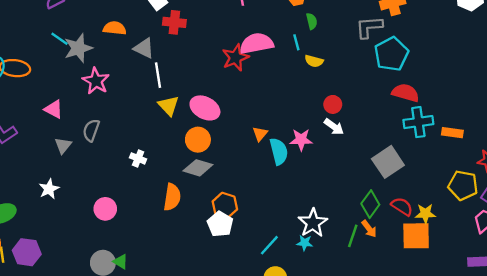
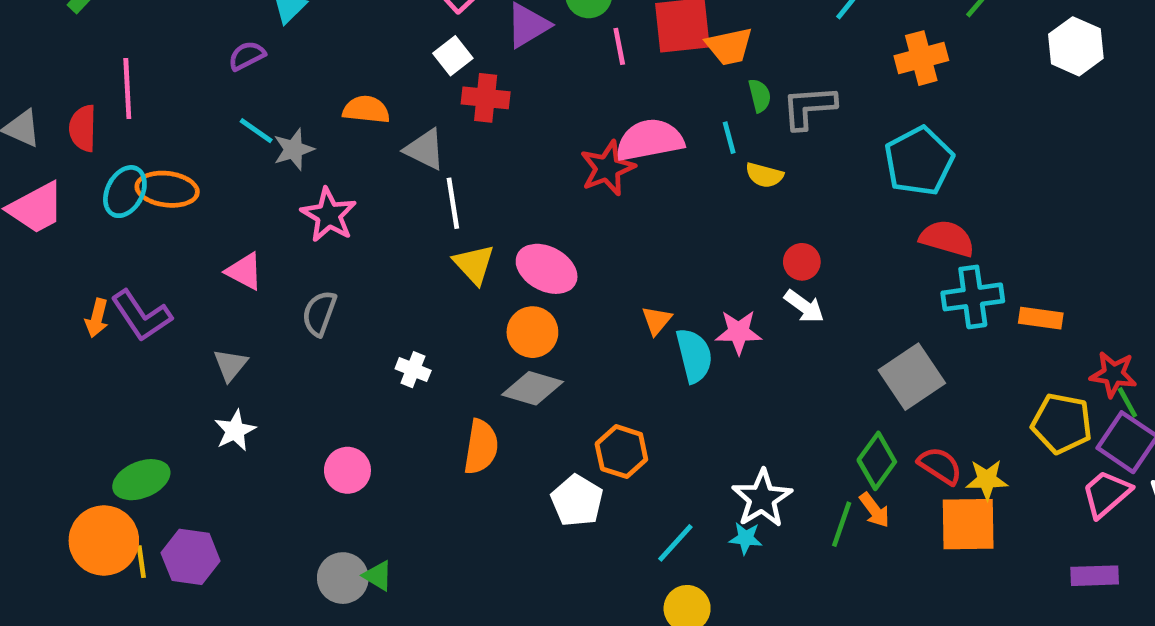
gray L-shape: (369, 27) -> (809, 107), moved
gray star: (78, 48) -> (294, 149), size x0.7
gray triangle: (63, 146) -> (230, 365), moved
orange hexagon: (225, 205) -> (621, 452), moved

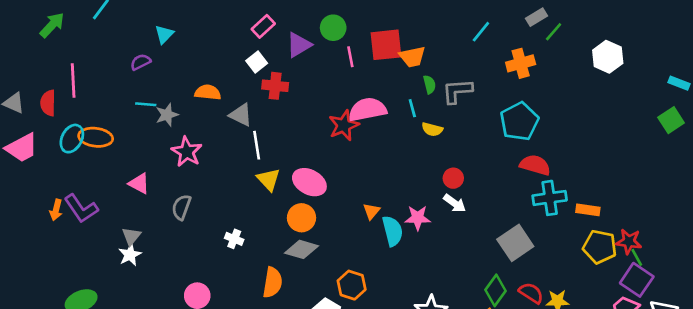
cyan line: (256, 131) -> (146, 104), turned -30
yellow pentagon: (1062, 423) -> (600, 247), moved
white star: (235, 430) -> (130, 255), moved

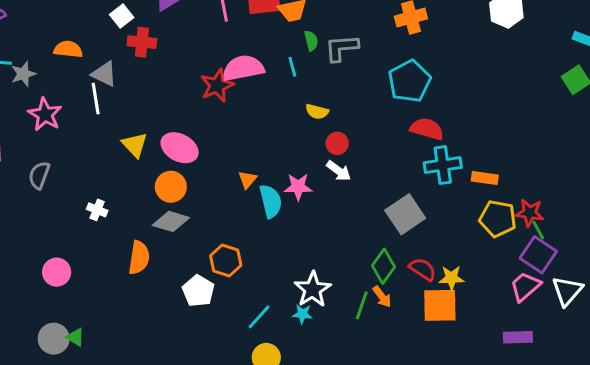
yellow semicircle: (432, 129) -> (317, 112), moved
white line: (257, 145) -> (96, 99), moved

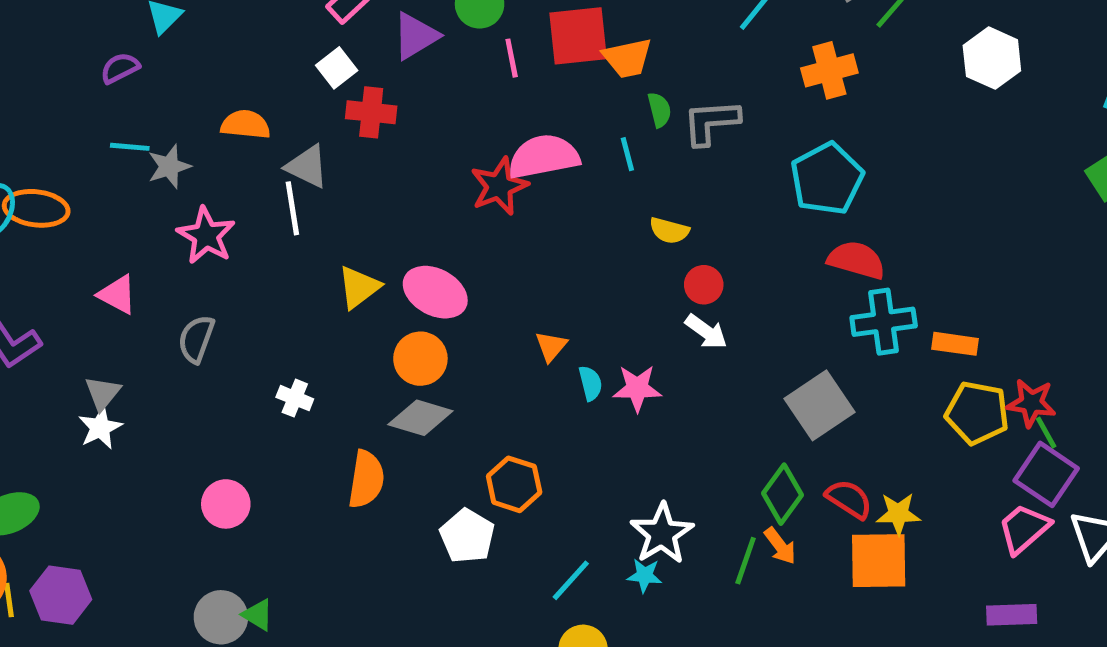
yellow triangle: (135, 145) -> (359, 287), turned 36
pink star: (298, 187) -> (637, 388), moved
cyan semicircle: (271, 201) -> (590, 383), size x0.6

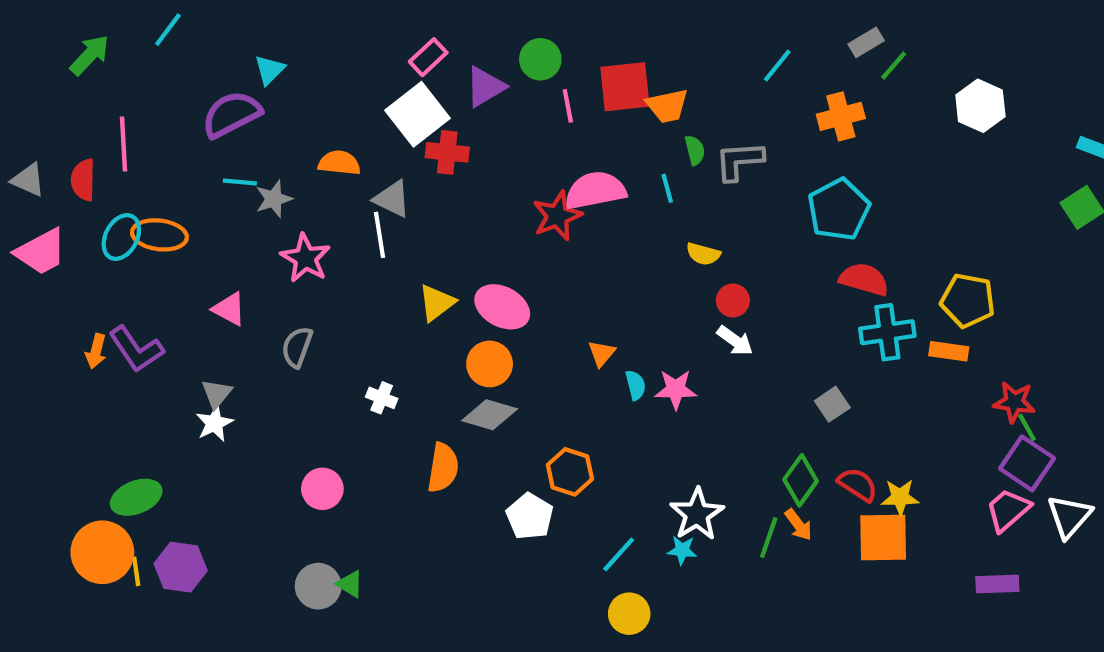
purple semicircle: (120, 68) -> (231, 114), size x1.8
white square: (337, 68) -> (418, 114), size x1.8
gray square: (819, 405) -> (832, 404), size x0.6
yellow pentagon: (977, 413) -> (968, 300), moved

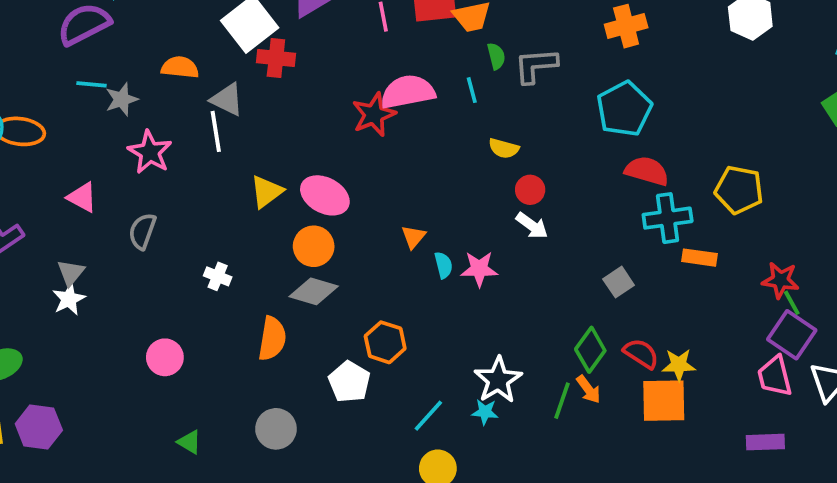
orange rectangle: (949, 351) -> (700, 258), moved
pink trapezoid: (1008, 510) -> (775, 376), turned -63
gray circle: (318, 586) -> (276, 429), moved

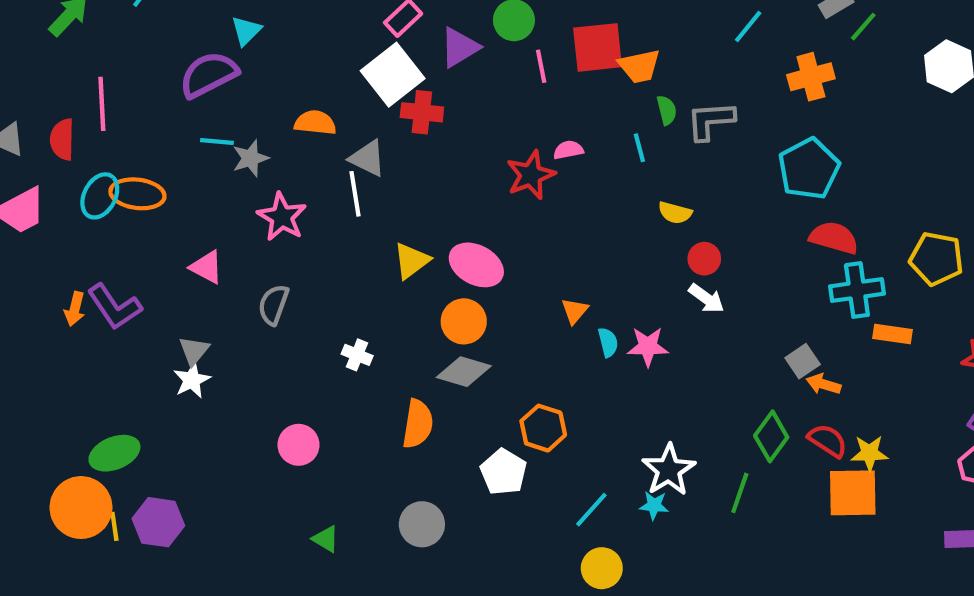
pink semicircle: (408, 92) -> (568, 150), size x0.5
orange arrow: (588, 389) -> (823, 384), moved, turned 144

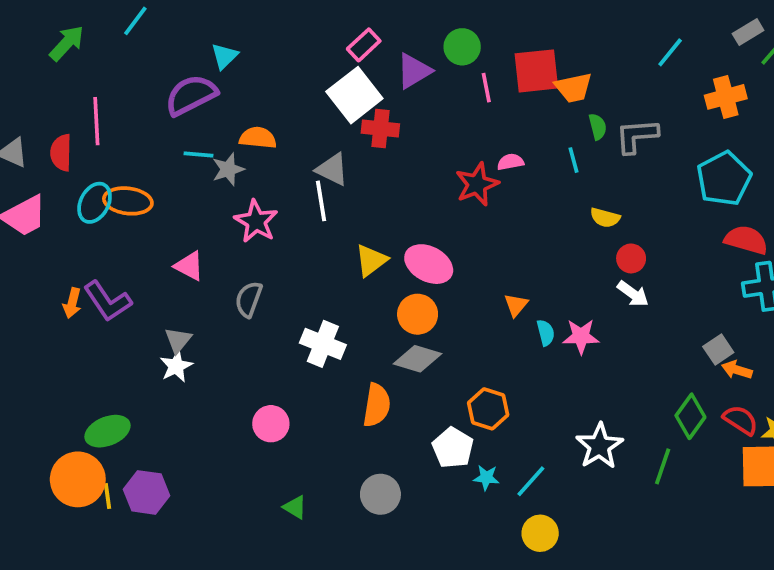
orange semicircle: (315, 123) -> (258, 138), moved
white cross: (357, 355) -> (323, 344), size x1.6
cyan star: (654, 505) -> (486, 478), moved

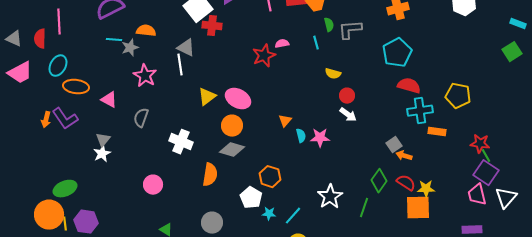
orange ellipse: (128, 201) -> (76, 87), moved

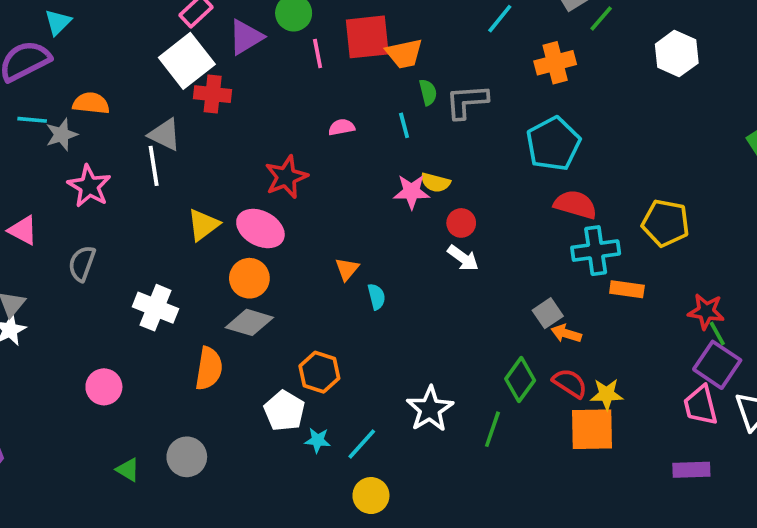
red star: (264, 56) -> (286, 177), moved
pink star: (320, 138) -> (411, 192), moved
gray circle: (212, 223) -> (187, 457), moved

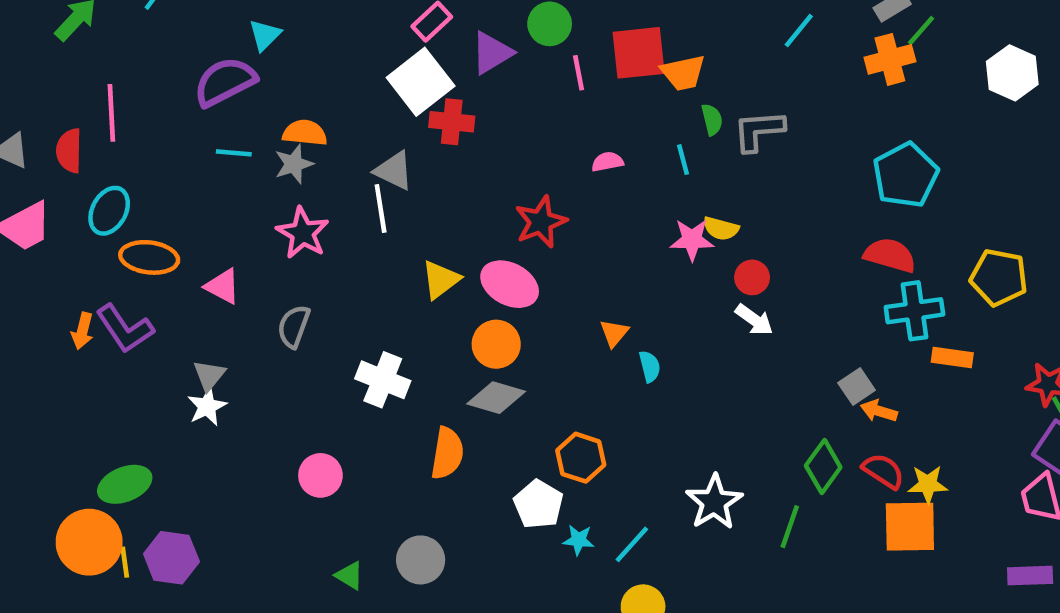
orange cross: (555, 63) -> (890, 59), moved
gray star: (62, 135) -> (294, 164), moved
cyan pentagon: (553, 144) -> (906, 175), moved

